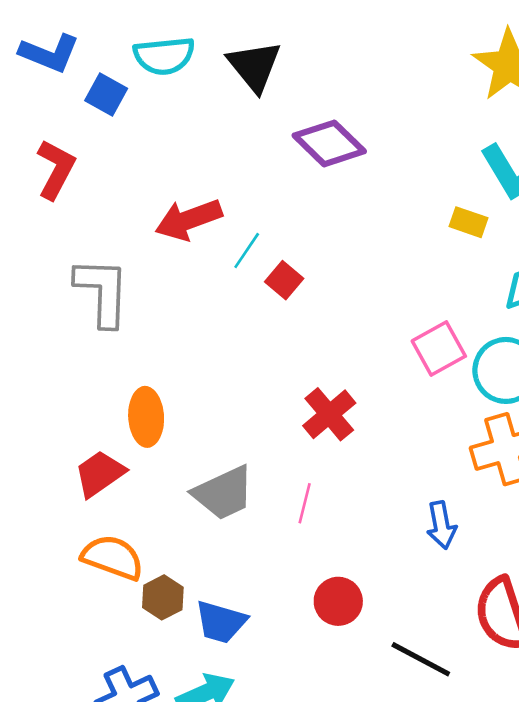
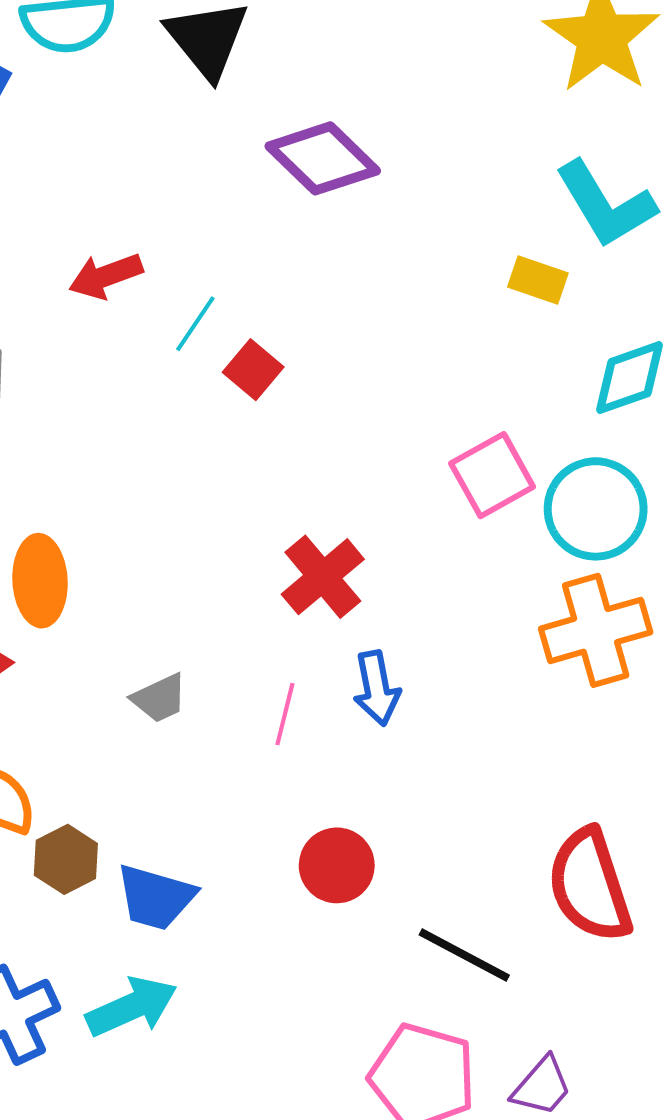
red arrow: (189, 220) -> (106, 276), size x0.7
gray trapezoid: (223, 493) -> (160, 698), size x0.6
blue arrow: (441, 525) -> (377, 688), moved

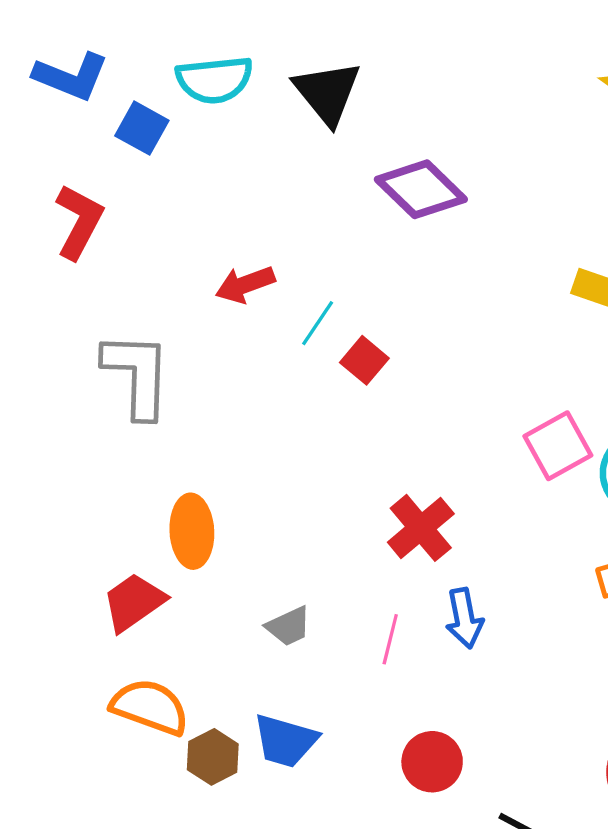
blue trapezoid: (156, 897) -> (285, 741), moved

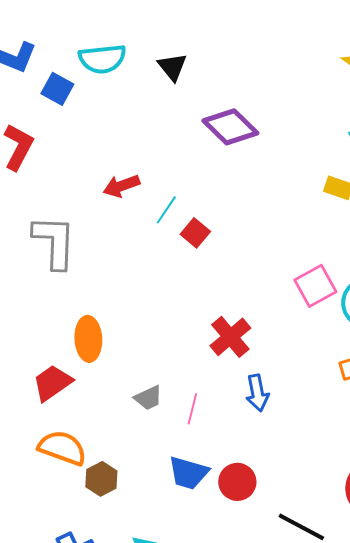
black triangle: (327, 93) -> (172, 67), size x0.7
pink line: (390, 639) -> (192, 409), moved
blue trapezoid: (285, 741) -> (188, 473), moved

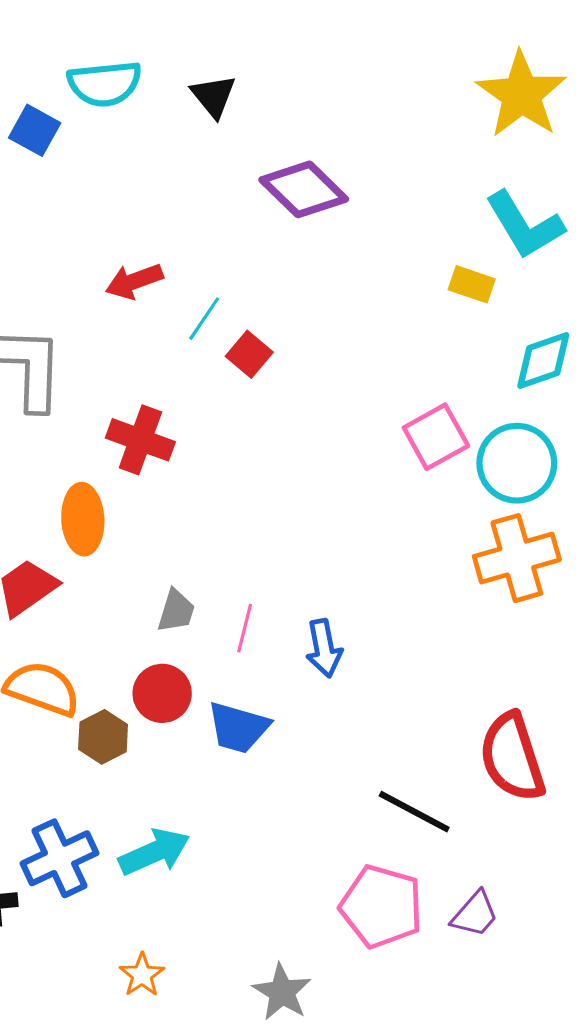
red cross: (230, 337) -> (140, 440), moved, turned -30
blue arrow: (257, 393) -> (324, 648), moved
gray trapezoid: (148, 398) -> (176, 611), turned -48
red circle: (237, 482) -> (162, 693), moved

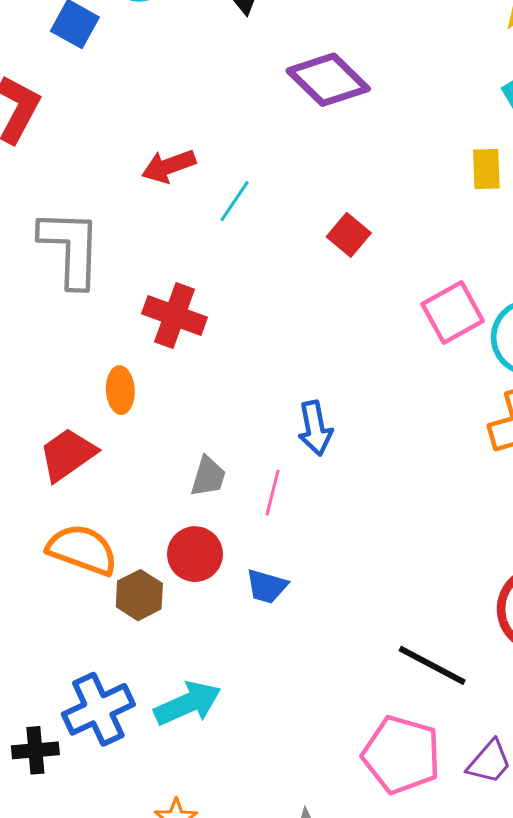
yellow rectangle: (472, 284) -> (486, 169), turned 69
red square: (249, 354) -> (349, 235), moved
orange ellipse: (83, 519) -> (120, 390), size x0.7
blue arrow: (324, 648) -> (315, 428), moved
blue trapezoid: (238, 728) -> (267, 586), size x0.7

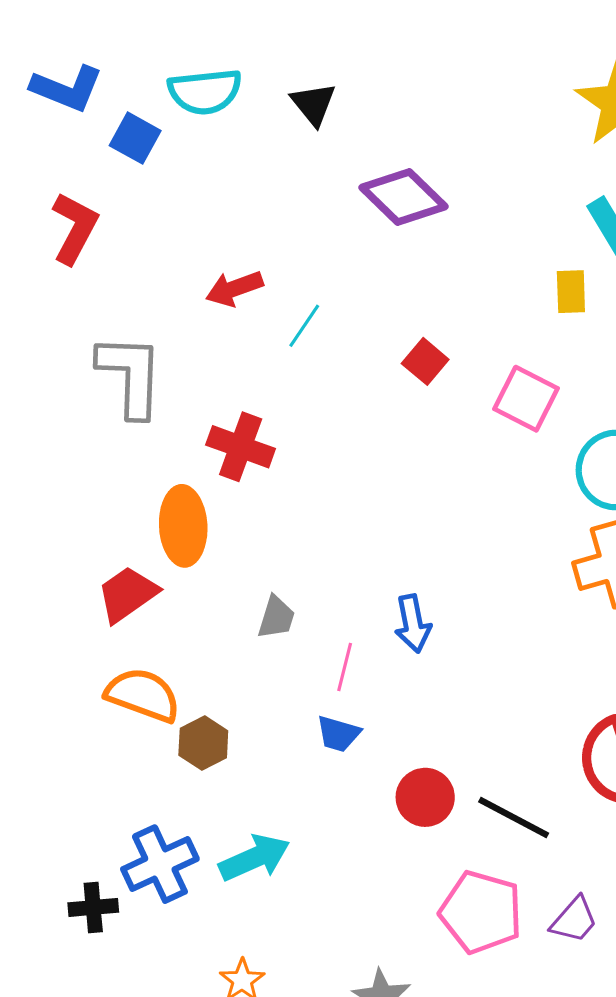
pink square: (453, 313) -> (526, 399), moved, turned -34
orange ellipse: (120, 390) -> (183, 526), size x1.6
blue arrow: (315, 428) -> (413, 624), moved
pink line: (273, 493) -> (345, 667), moved
red circle: (195, 554) -> (425, 797), moved

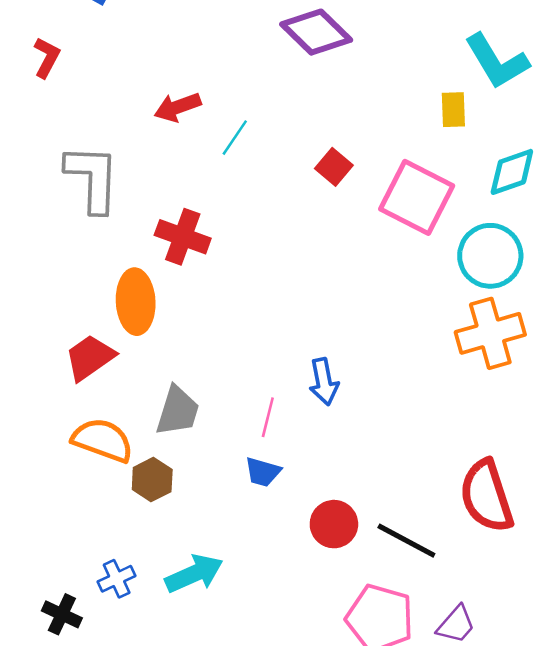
red L-shape: (75, 228) -> (47, 58), size x0.7
pink square: (526, 399) -> (417, 197), size x1.4
gray trapezoid: (276, 617) -> (178, 411), moved, size x1.4
blue cross: (160, 864) -> (117, 579), size x0.6
black cross: (93, 907) -> (62, 614), turned 30

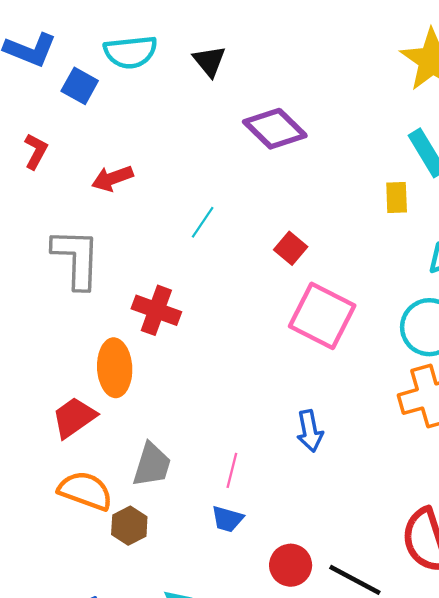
red arrow: (178, 107) -> (112, 178), moved
pink square: (417, 197) -> (322, 316), moved
blue arrow: (324, 382) -> (310, 431), moved

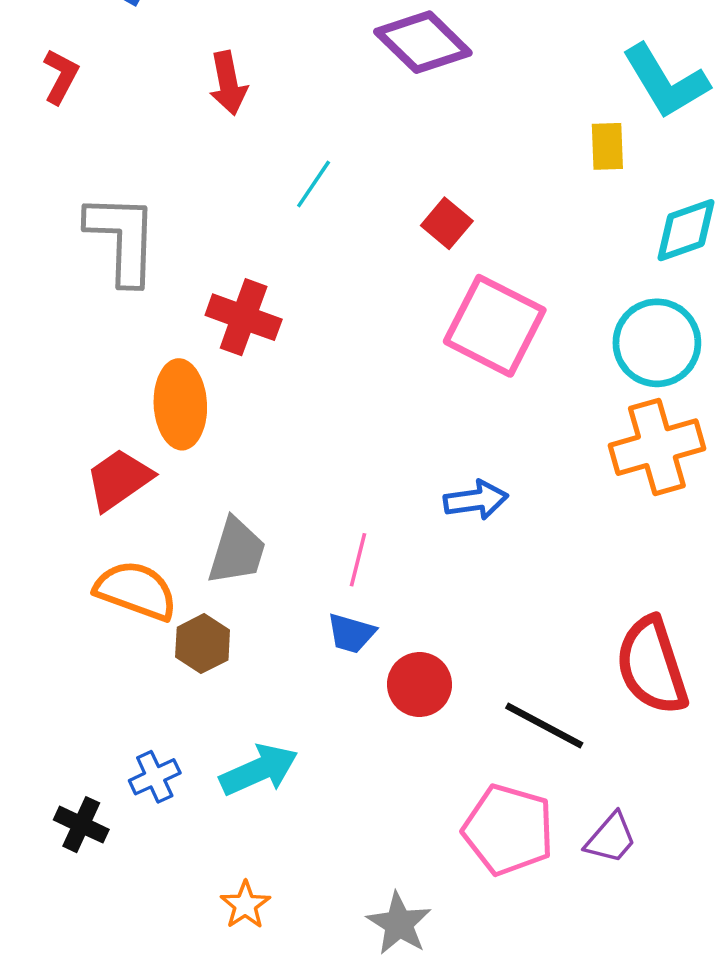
red arrow: (112, 178) -> (228, 83), moved, turned -81
blue arrow: (310, 431) -> (476, 500), turned -87
red circle: (291, 565) -> (419, 685), moved

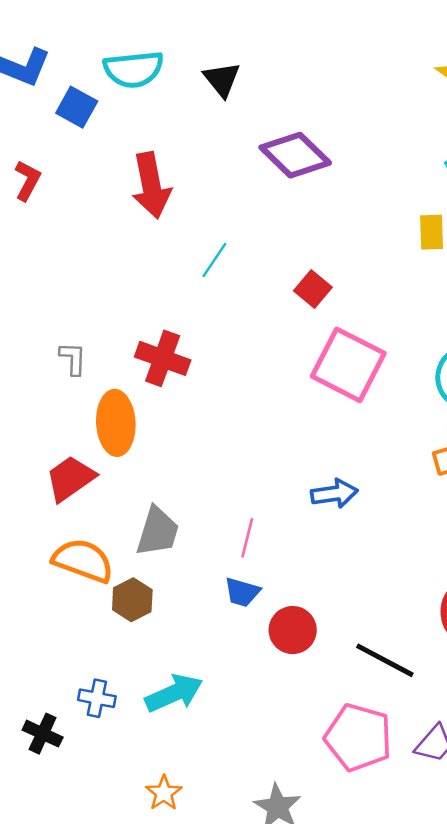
red arrow: (228, 83) -> (151, 185), size x1.4
gray L-shape: (122, 239) -> (73, 358), moved, size x0.5
blue cross: (155, 777) -> (97, 698), turned 36

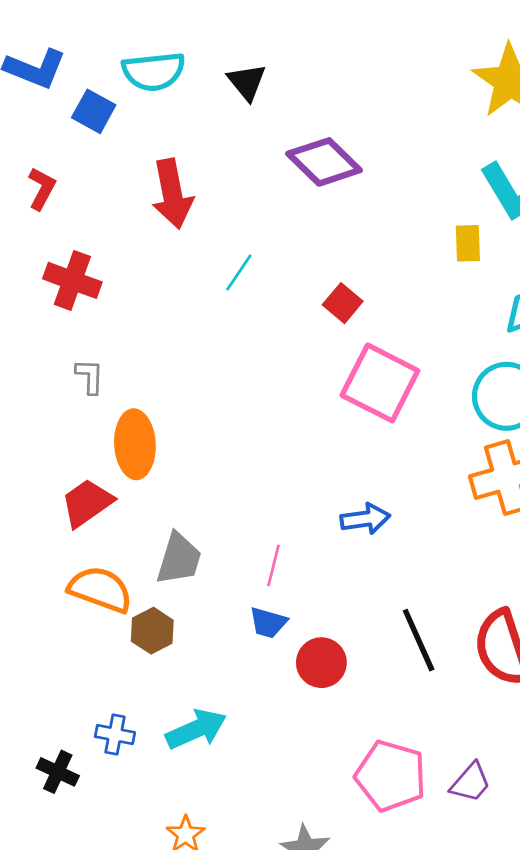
red cross: (163, 358) -> (72, 280), moved
black line: (385, 660) -> (419, 640), moved, turned 38

